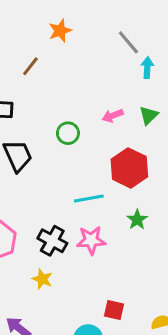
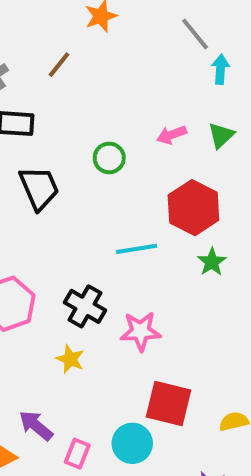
green star: (137, 220) -> (212, 262), moved
pink star: (91, 240) -> (141, 331), moved
red square: (114, 310) -> (169, 403), size x1.6

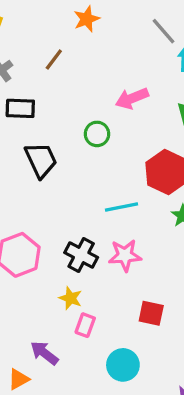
pink arrow: (172, 135) -> (132, 98), moved, size x1.4
pink star: (141, 331) -> (125, 255), moved
red square: (169, 403) -> (151, 313), moved, size x0.7
pink rectangle: (77, 454) -> (85, 325), moved

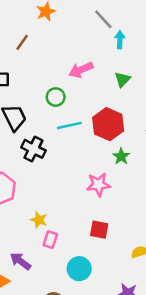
cyan line: (121, 207) -> (69, 125), moved
black cross: (81, 255) -> (33, 149), moved
pink star: (125, 255) -> (98, 184), moved

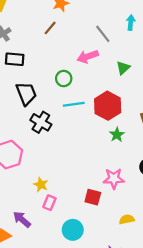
gray line: (103, 19) -> (103, 34), moved
cyan arrow: (120, 40) -> (131, 23), moved
brown line: (22, 42) -> (50, 28), moved
pink star: (98, 184) -> (114, 179), moved

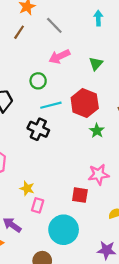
gray line: (103, 34) -> (54, 25), moved
black cross: (41, 122) -> (38, 129), moved
cyan circle: (73, 230) -> (64, 230), size x1.4

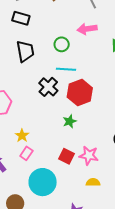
red hexagon: (85, 103) -> (80, 92), moved
green star: (97, 131) -> (70, 121), moved
pink star: (99, 174) -> (89, 155), moved

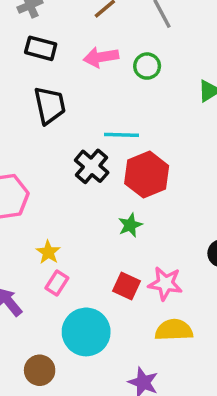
pink arrow: (87, 29) -> (101, 57), moved
green circle: (62, 44) -> (147, 66), moved
yellow semicircle: (93, 182) -> (174, 330), size x1.5

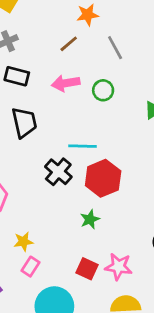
yellow star: (48, 252) -> (23, 242), turned 30

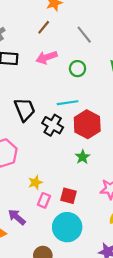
gray line: (115, 48) -> (84, 35), moved
green circle: (103, 90) -> (77, 69), moved
black trapezoid: (24, 122) -> (25, 109), moved
red square: (87, 269) -> (69, 196), moved

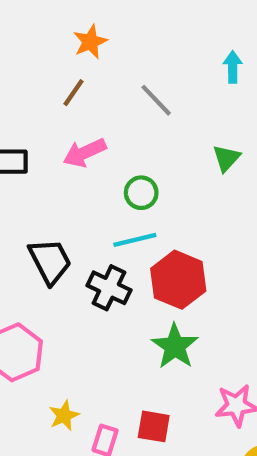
green circle: (77, 69) -> (141, 193), moved
green star: (83, 157) -> (175, 346), size x1.5
yellow star: (35, 182) -> (64, 416), moved

